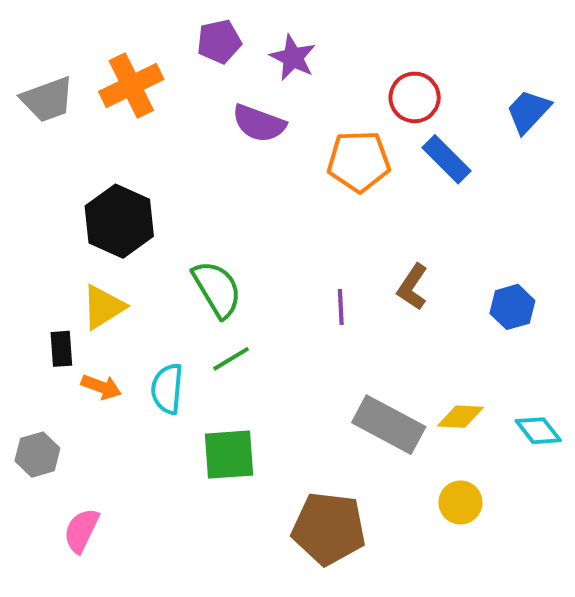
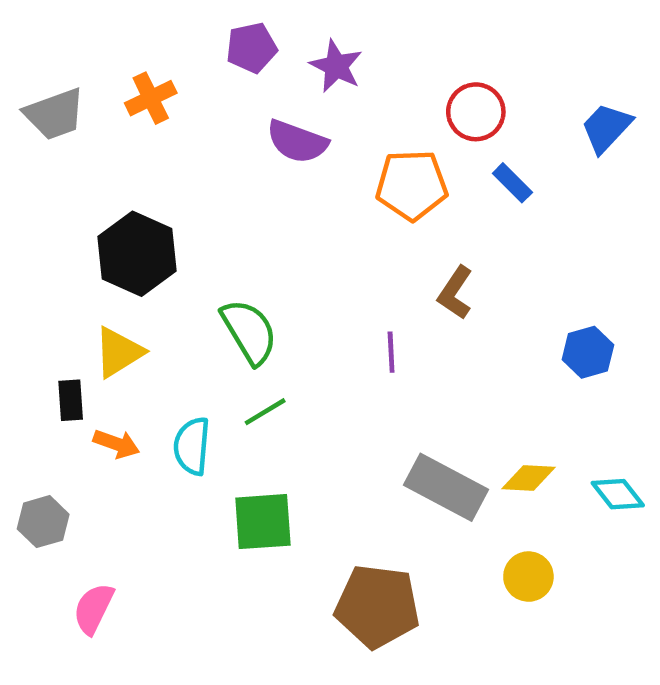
orange cross: (131, 85) -> (151, 98), size x0.7
blue rectangle: (446, 159) -> (512, 183), size x0.7
brown L-shape: (413, 287) -> (455, 293), moved

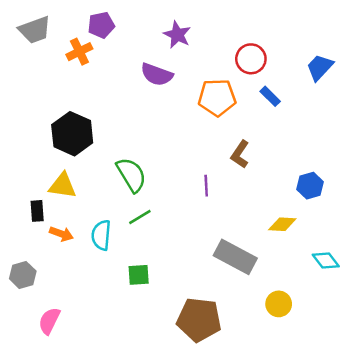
purple pentagon: (251, 48) -> (101, 25), moved
gray trapezoid: (55, 114) -> (35, 30), moved
yellow triangle: (119, 352) -> (63, 186), turned 40
yellow diamond: (528, 478) -> (282, 224), moved
green square: (263, 522) -> (139, 275), size x0.7

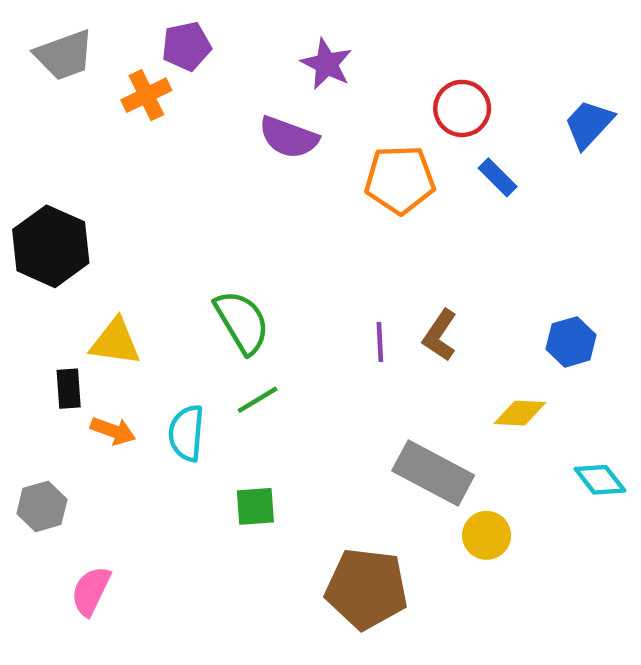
black hexagon: (72, 134) -> (51, 246), moved
brown L-shape: (240, 154) -> (440, 335), moved
yellow circle: (279, 304) -> (487, 535), moved

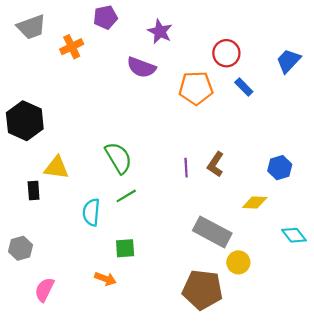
purple pentagon: (186, 46) -> (105, 17), moved
orange arrow: (113, 431) -> (105, 279), moved
brown pentagon: (367, 589) -> (202, 290), moved

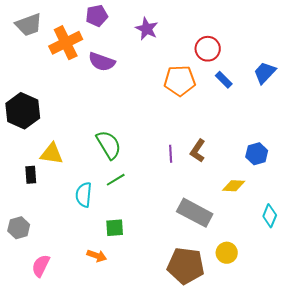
orange cross: (72, 47) -> (66, 43), size x1.5
blue trapezoid: (288, 61) -> (265, 73), moved
purple semicircle: (141, 67) -> (102, 62), moved
cyan diamond: (294, 235) -> (270, 216), turned 60
yellow circle: (238, 262) -> (227, 253), moved

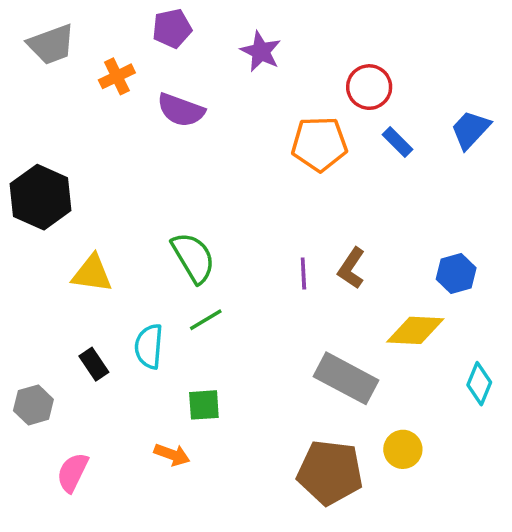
orange cross: (66, 43) -> (117, 76), size x0.6
black rectangle: (31, 175) -> (94, 364), moved, turned -30
yellow diamond: (234, 186) -> (415, 330), size x1.4

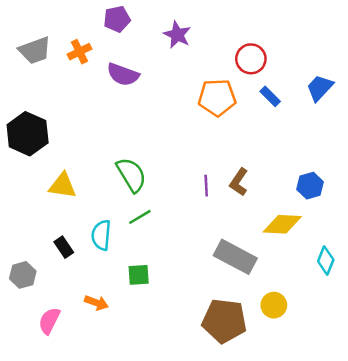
gray trapezoid: (51, 44) -> (35, 50), moved
orange arrow: (172, 455) -> (96, 303), moved

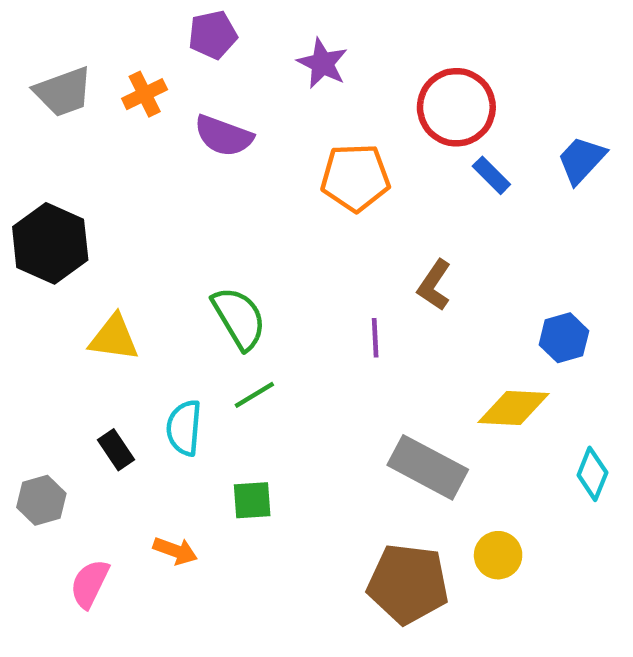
red circle: (251, 59) -> (456, 107), size x1.4
orange pentagon: (217, 97) -> (355, 178), moved
brown L-shape: (239, 182) -> (434, 285), moved

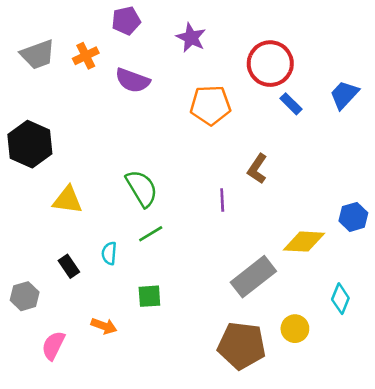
blue hexagon: (564, 338) -> (353, 217), moved
cyan semicircle: (184, 428) -> (109, 253), size x0.7
gray rectangle: (428, 467) -> (253, 277), turned -66
cyan diamond: (592, 474) -> (340, 299), moved

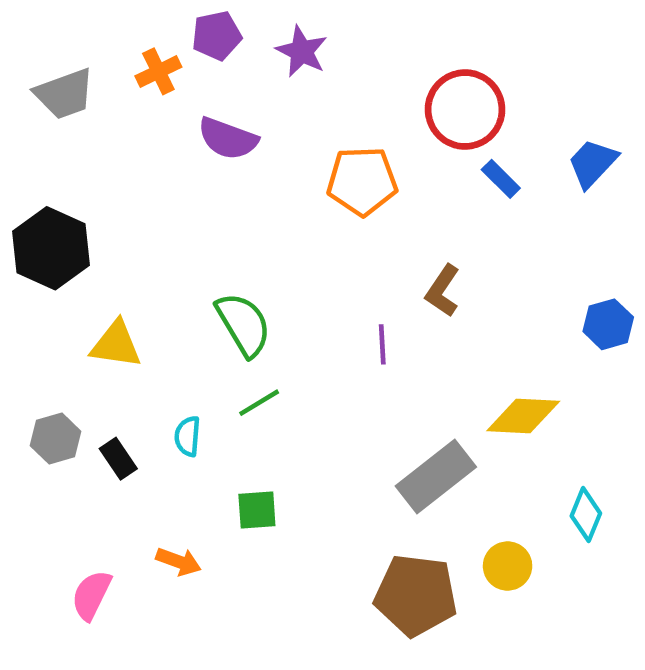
purple star: (191, 38) -> (302, 51), moved
orange cross: (86, 56) -> (158, 71), moved
blue hexagon: (353, 217) -> (608, 324), moved
gray hexagon: (25, 296) -> (56, 438), moved

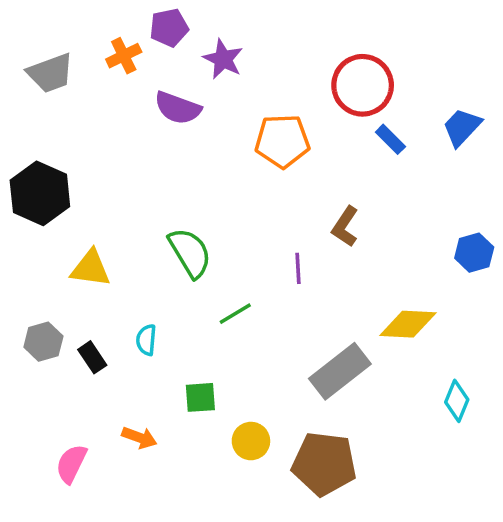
purple star: (302, 51) -> (223, 59), moved
green line: (259, 403) -> (235, 314), moved
yellow circle: (508, 566) -> (251, 441), moved

